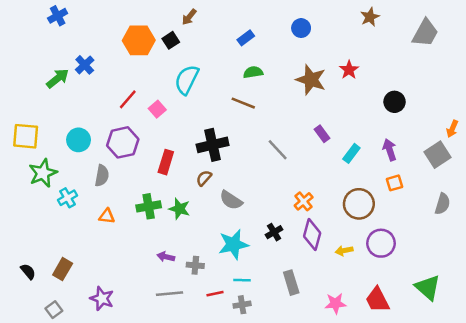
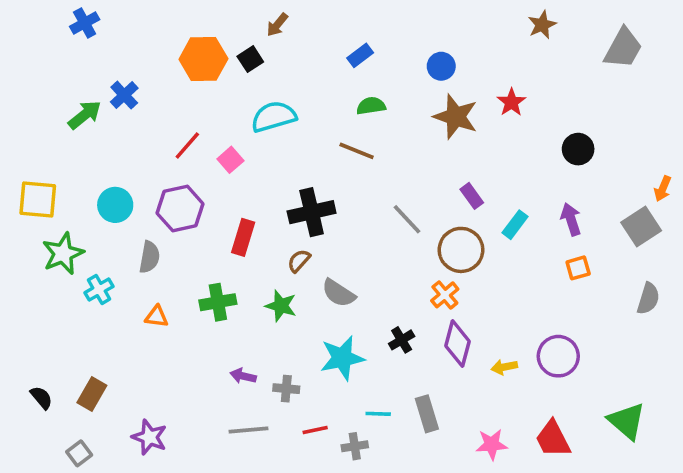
blue circle: (301, 28) -> (441, 66), moved
cyan semicircle: (187, 80) -> (274, 117), turned 48
brown circle: (359, 204) -> (461, 250), moved
green star: (179, 209) -> (281, 306), moved
cyan line: (242, 280) -> (378, 414), moved

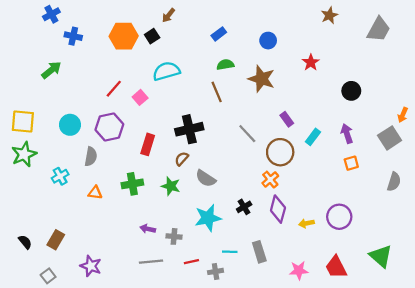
blue cross: (124, 95) -> (73, 36), moved, turned -35
brown star: (456, 117) -> (262, 79), moved
brown line: (357, 151) -> (217, 92), turned 45
green star: (63, 254) -> (24, 154), moved

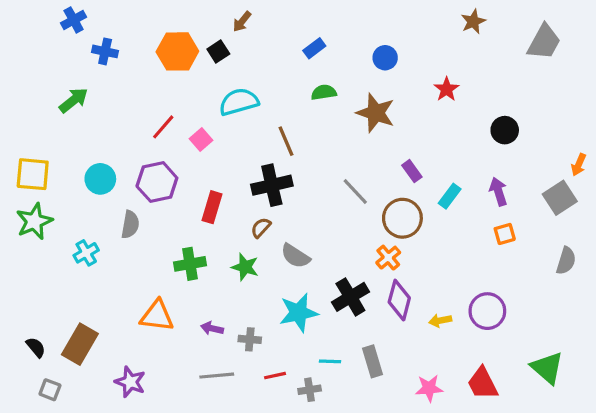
brown line: (217, 92) -> (286, 141), moved
orange triangle: (95, 193) -> (157, 316), moved, size x1.6
black cross: (244, 207) -> (350, 297), size x1.6
brown rectangle: (56, 240) -> (80, 344), size x1.4
gray square: (48, 276) -> (50, 390), moved, turned -32

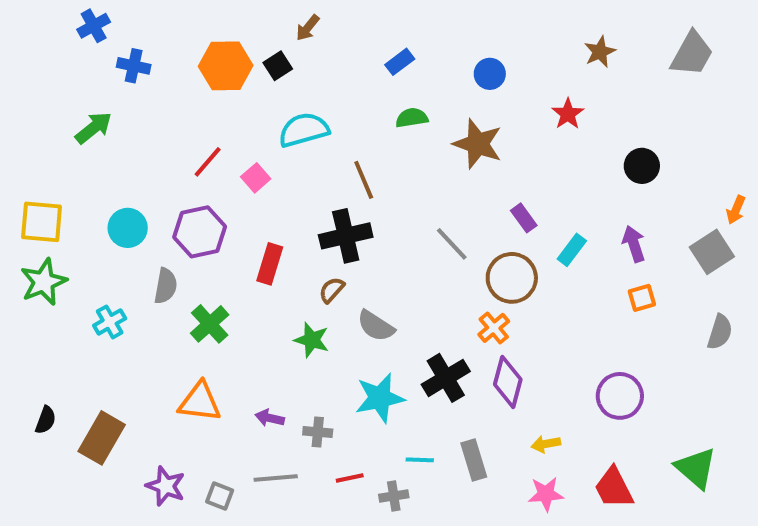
brown star: (473, 22) -> (600, 52), moved
green cross: (190, 264) -> (210, 324), moved, turned -32
yellow arrow: (440, 320) -> (546, 444), moved
black semicircle: (36, 347) -> (46, 420), moved, turned 60
gray square: (50, 390) -> (220, 496), moved

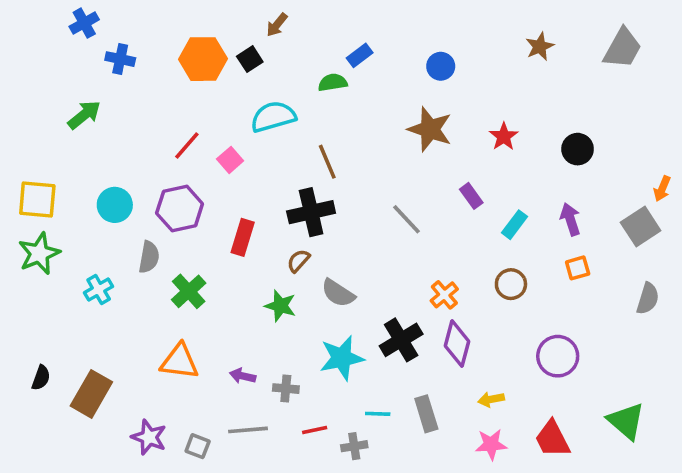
red star: (568, 114) -> (504, 136), moved
green semicircle: (412, 118) -> (333, 82), moved
brown circle: (512, 278) -> (511, 284), moved, size x0.7

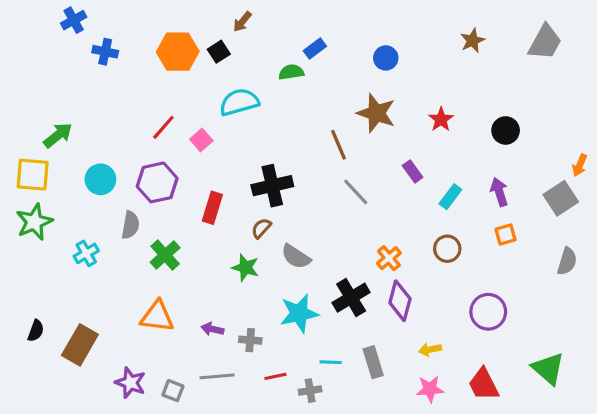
green arrow: (84, 115) -> (58, 135), moved
brown line: (327, 162) -> (338, 145), moved

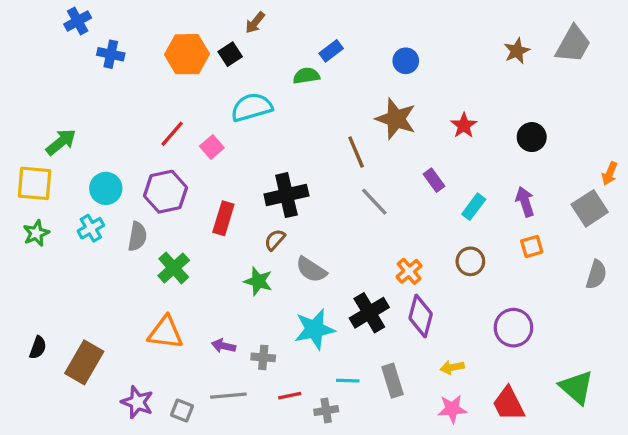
brown star: (472, 41) -> (517, 51), moved
green star: (34, 222) -> (36, 233), size x0.7
cyan cross: (86, 253) -> (91, 228), moved

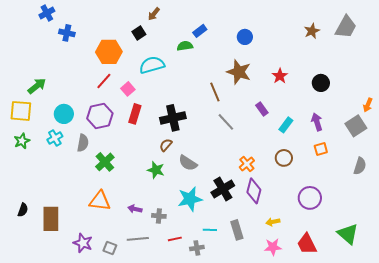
orange hexagon: (187, 54) -> (109, 52), moved
red rectangle: (223, 218) -> (135, 114), moved
brown rectangle: (84, 362) -> (51, 219), turned -30

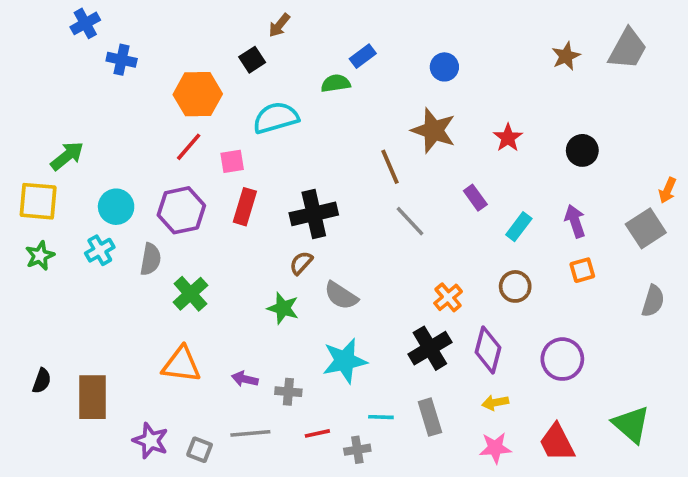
pink square: (128, 89) -> (232, 161), turned 32
black cross: (223, 189) -> (430, 348), moved
purple diamond: (254, 191) -> (488, 350), moved

